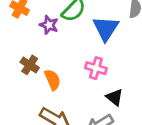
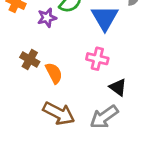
purple star: (49, 25) -> (47, 18), turned -30

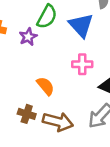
brown cross: (30, 60) -> (27, 114), moved

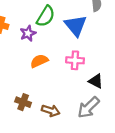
orange semicircle: (46, 86) -> (39, 61), moved, turned -78
brown arrow: (58, 122) -> (51, 111), size x0.7

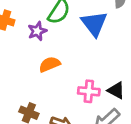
pink cross: (75, 60) -> (89, 91), moved

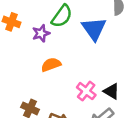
pink cross: (89, 91) -> (86, 91), turned 30

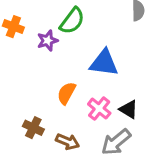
blue triangle: (94, 29) -> (104, 63), moved, turned -48
orange semicircle: (51, 65) -> (66, 93), moved, turned -42

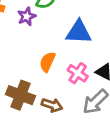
brown cross: (33, 128) -> (20, 95), size x1.5

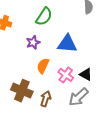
purple star: (27, 16) -> (33, 42), moved
brown arrow: (52, 105) -> (46, 99), turned -91

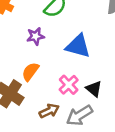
orange semicircle: (43, 66) -> (30, 72), moved
brown arrow: (46, 99) -> (49, 111), moved, turned 35

